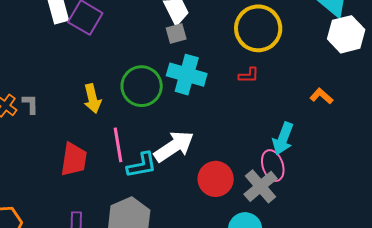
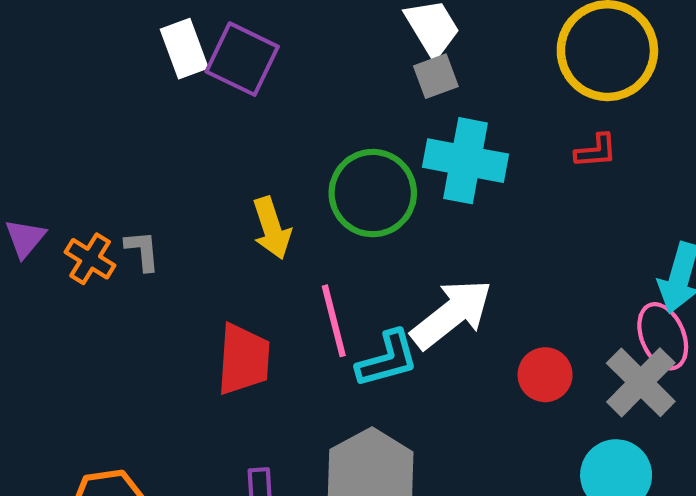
red circle: (216, 179) -> (545, 375), size x0.7

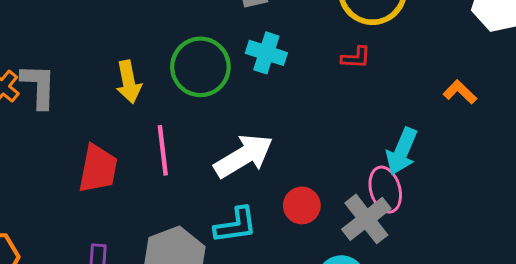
cyan cross: (466, 161) -> (266, 53), size x0.7
gray L-shape: (142, 251) -> (39, 86), size x1.6
cyan L-shape: (387, 359) -> (236, 225), moved

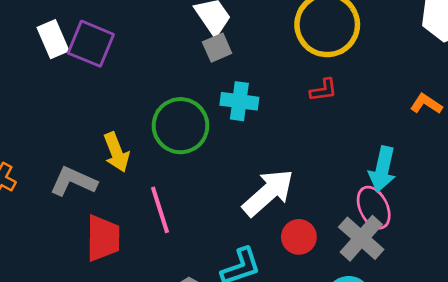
gray L-shape: (39, 86) -> (73, 181), moved, turned -57
white arrow: (244, 156) -> (268, 193), moved

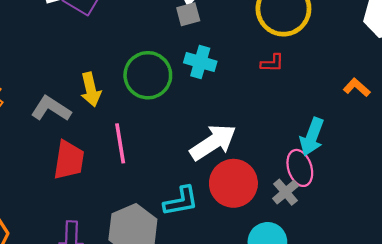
red circle: (299, 237) -> (233, 183), size x1.6
gray cross: (361, 238) -> (286, 192), size x0.7

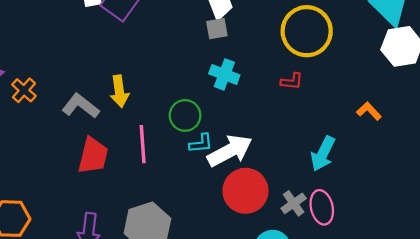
green circle: (148, 75) -> (185, 115), moved, size x0.7
pink ellipse: (300, 168) -> (322, 207), moved
cyan L-shape: (181, 201) -> (201, 143), moved, size x0.7

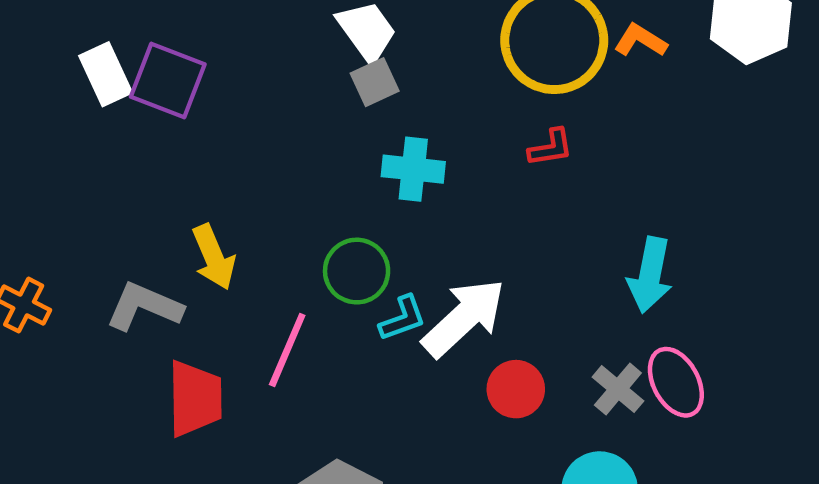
orange L-shape: (369, 111) -> (641, 40), moved
pink line: (143, 144) -> (287, 350), turned 42
red circle: (245, 191) -> (516, 389), size x0.6

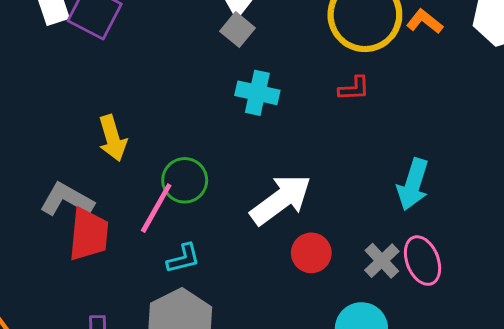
gray square: (375, 82) -> (237, 30), turned -32
green circle: (357, 271) -> (185, 180), moved
gray L-shape: (144, 307) -> (67, 200), moved
cyan L-shape: (403, 318) -> (183, 258), moved

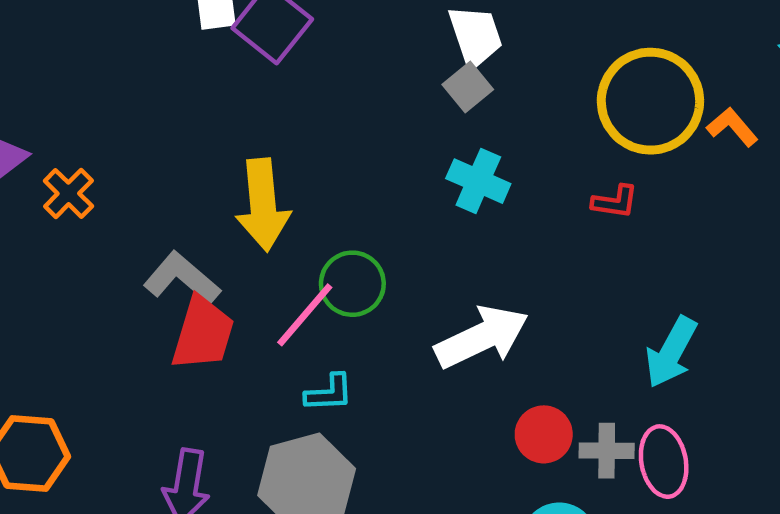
yellow arrow: (113, 138) -> (263, 205), size x1.4
red circle: (311, 253) -> (544, 434), moved
gray cross: (382, 261) -> (607, 451), turned 33

